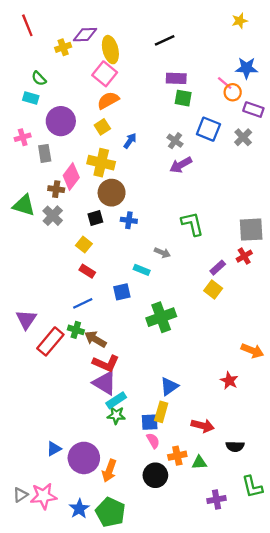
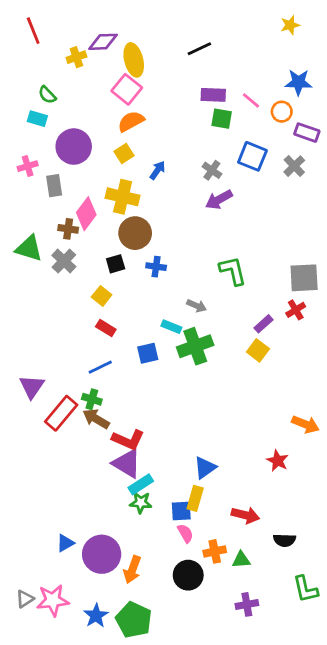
pink line: (225, 83) -> (251, 100), moved
green cross: (161, 317) -> (195, 346), moved
brown arrow: (95, 339) -> (96, 419), moved
purple cross: (217, 499) -> (247, 604), moved

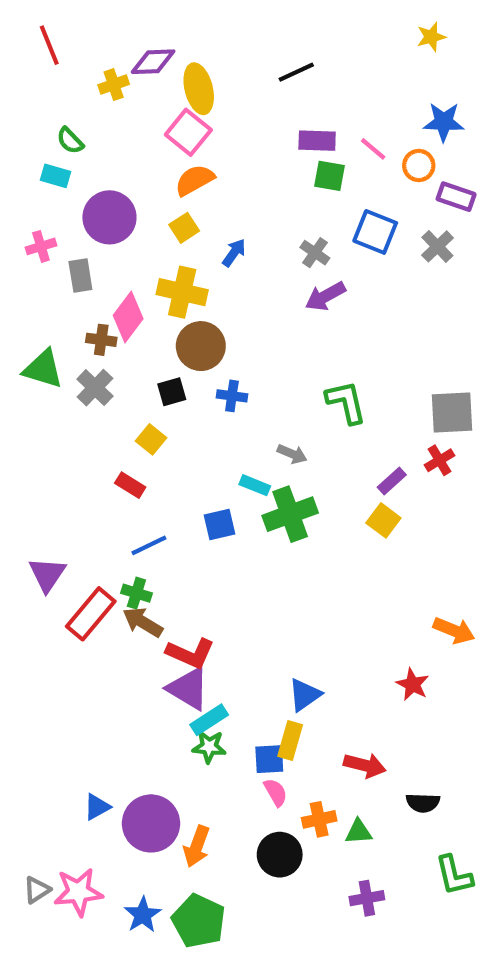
red rectangle: (106, 328) -> (130, 485), moved

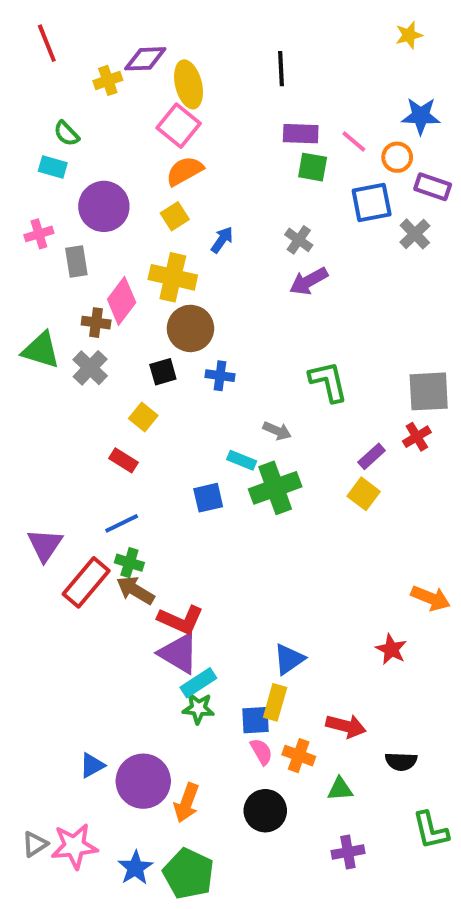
black line: (296, 72) -> (281, 69), turned -68
blue square: (375, 232) -> (372, 202), moved, turned -33
blue line: (149, 545) -> (122, 523), moved
orange cross: (319, 819) -> (299, 756), moved, turned 32

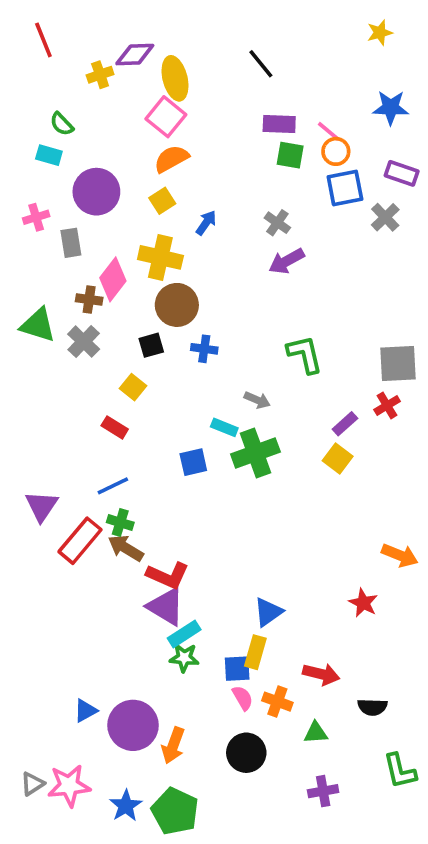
black line: (281, 69) -> (261, 64), turned -36
orange circle: (397, 157) -> (336, 151), moved

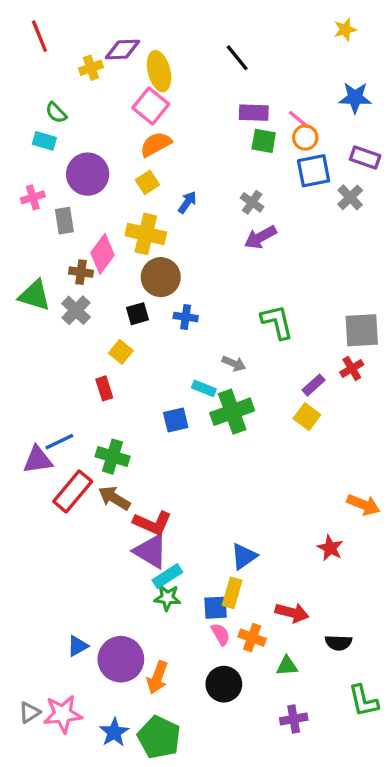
red rectangle: (115, 427) -> (104, 388), turned 40
blue line: (113, 486) -> (59, 442), moved
purple triangle: (42, 506) -> (38, 460), turned 48
green cross: (120, 522) -> (113, 457), moved, size x1.4

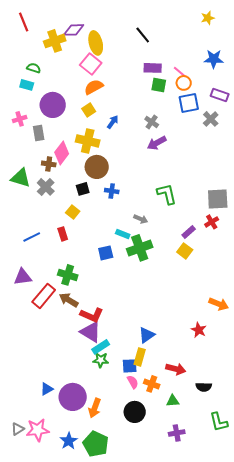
yellow cross: (91, 68) -> (55, 41), size x1.5
green semicircle: (56, 113) -> (34, 68), turned 152
blue line: (59, 442) -> (32, 237), moved

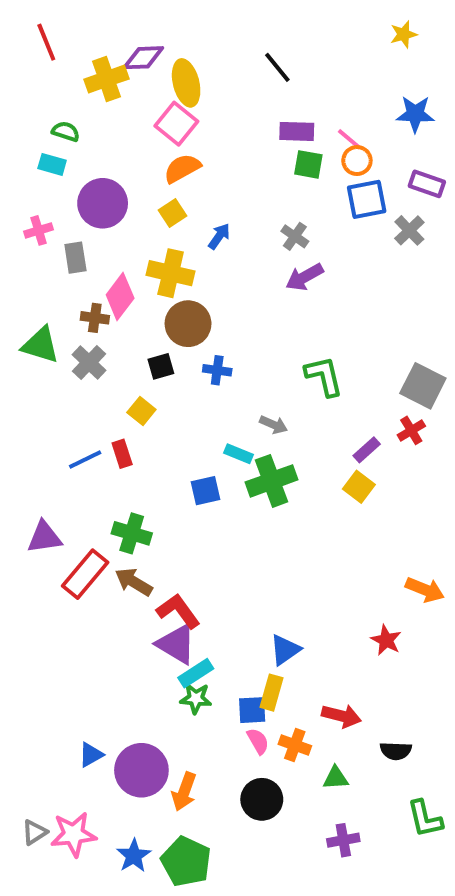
gray square: (218, 199) -> (423, 386), turned 30
blue line: (32, 237) -> (85, 460), moved
red L-shape: (92, 315) -> (178, 611), turned -150

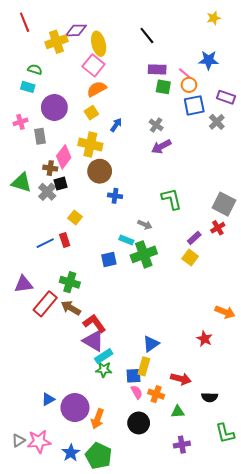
blue star: (415, 114) -> (209, 60), moved
black square: (161, 366) -> (61, 184), moved

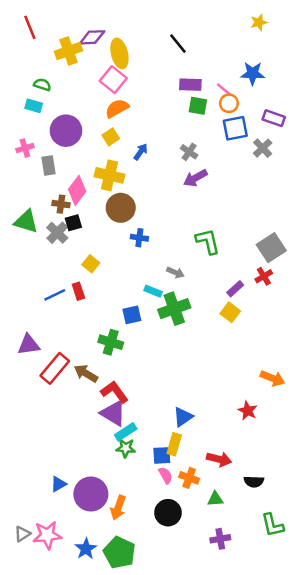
gray square: (224, 204) -> (271, 248), turned 30
green cross: (70, 282) -> (111, 342), moved

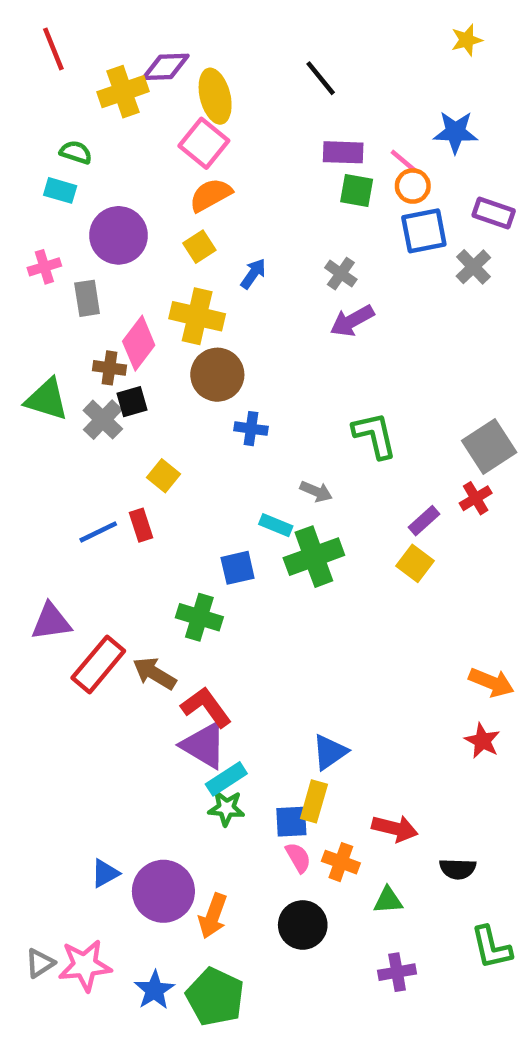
red star: (248, 411) -> (482, 741), moved

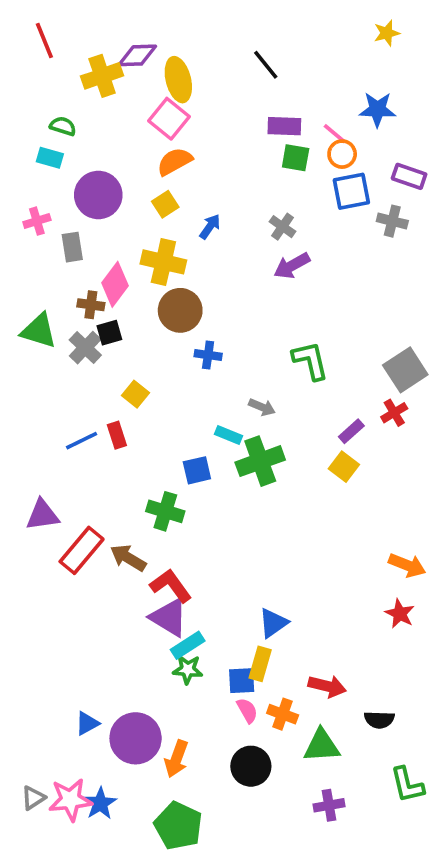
gray cross: (473, 267) -> (392, 221), turned -32
green triangle: (388, 900) -> (322, 746), size x1.5
blue star: (154, 990) -> (100, 803), moved

